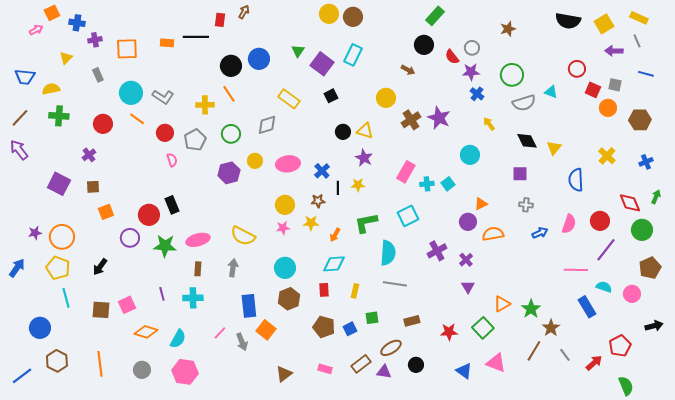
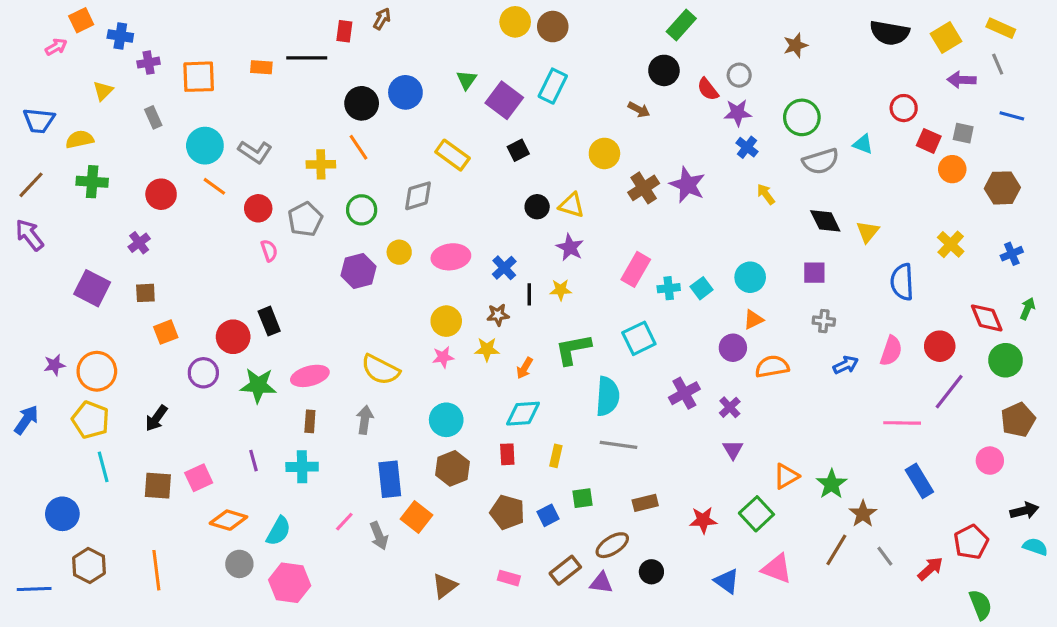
cyan circle: (470, 155) -> (750, 277), moved
cyan semicircle: (604, 287) -> (1035, 547), moved
gray circle: (142, 370) -> (239, 564), moved
blue line: (22, 376) -> (34, 589), turned 35

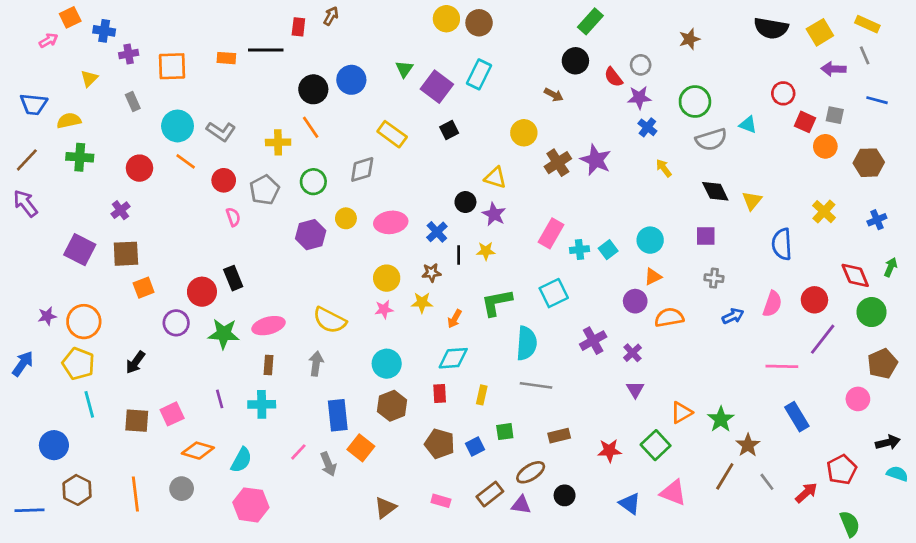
black circle: (537, 207) -> (465, 202), moved
brown square: (145, 293) -> (126, 254), size x1.5
gray circle: (239, 564) -> (182, 489), moved

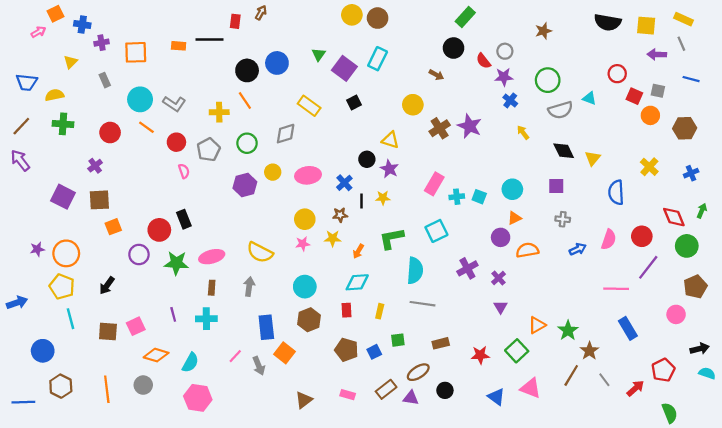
yellow square: (820, 32) -> (646, 26), turned 36
cyan square: (608, 250) -> (479, 197), turned -32
blue arrow: (23, 364) -> (17, 303), moved, turned 36

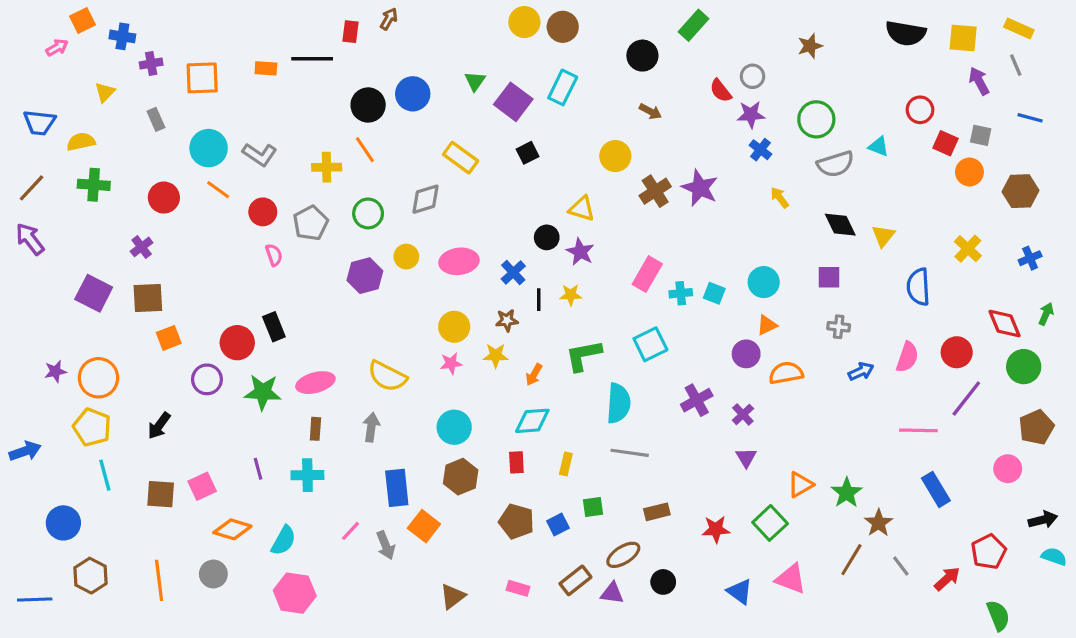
black circle: (454, 48) -> (642, 56), moved
purple arrow: (657, 54) -> (979, 81), turned 60

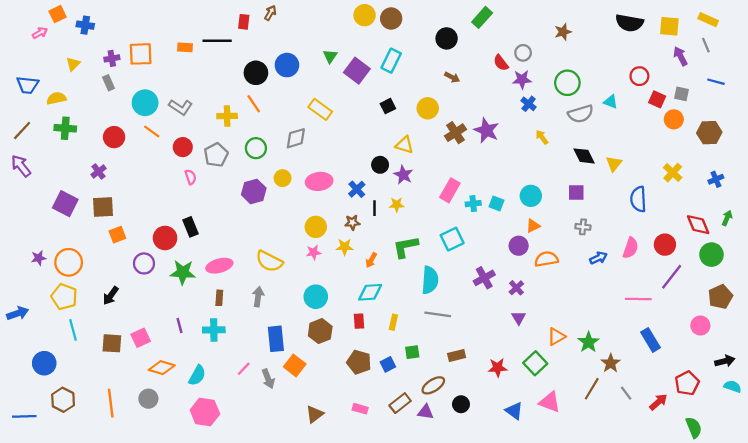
purple cross: (151, 64) -> (112, 58), moved
black square: (528, 153) -> (388, 106), moved

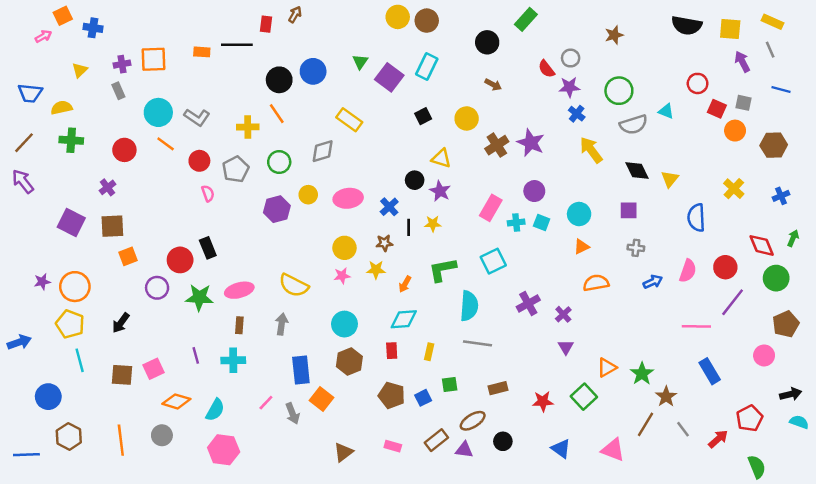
yellow arrow: (542, 137) -> (591, 150), size x1.6
purple circle: (519, 246) -> (534, 191), moved
pink triangle: (550, 402) -> (613, 450), moved

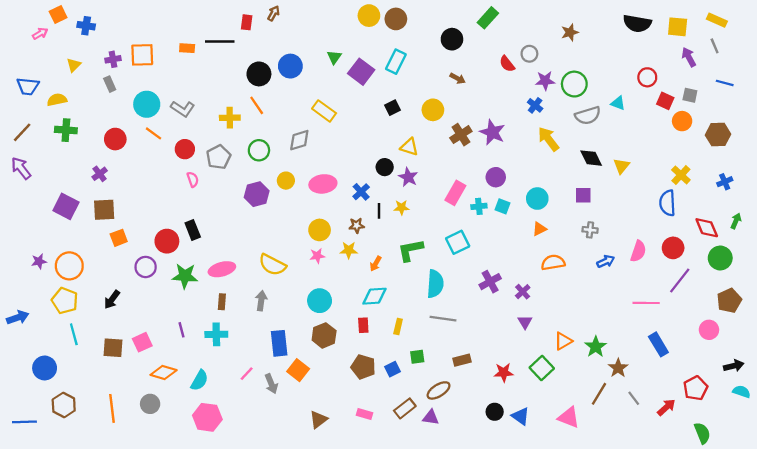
purple star: (569, 87) -> (545, 81), moved
blue semicircle: (696, 218) -> (667, 203), moved
black circle: (503, 441) -> (495, 412), moved

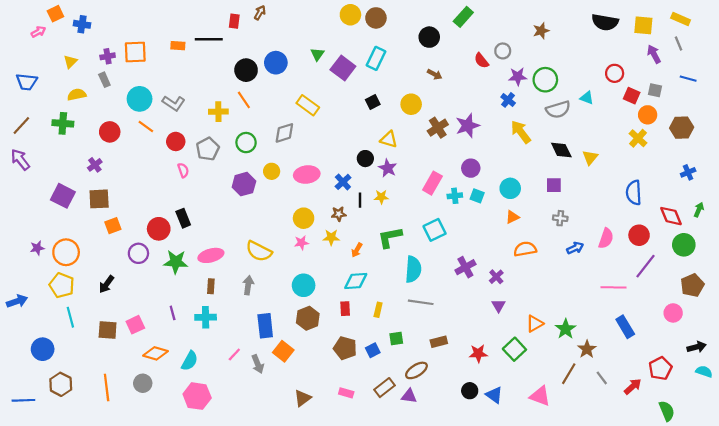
yellow semicircle: (57, 100) -> (77, 95), moved
purple star: (492, 132) -> (468, 126), turned 30
yellow cross: (681, 175) -> (638, 138), moved

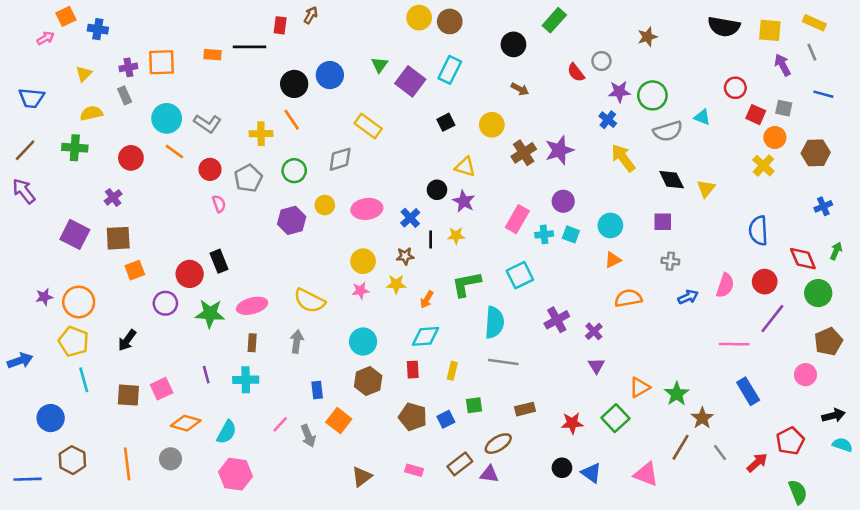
blue rectangle: (265, 326) -> (317, 390), size x0.6

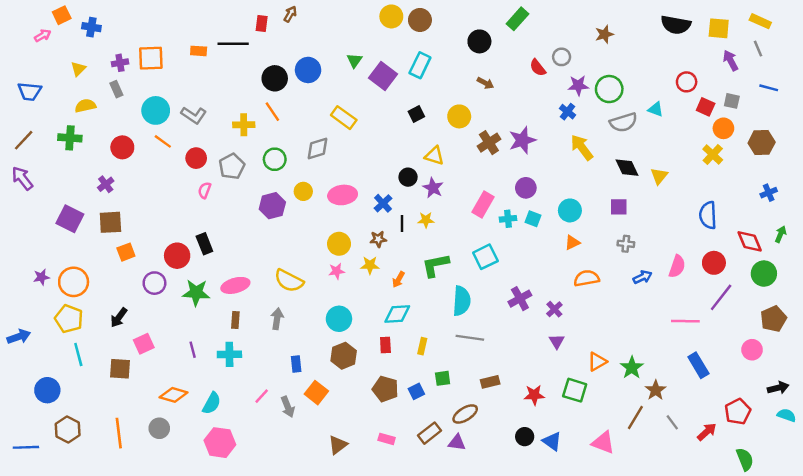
pink semicircle: (219, 204) -> (204, 190), turned -140
pink square: (162, 389) -> (144, 344), moved
green square: (615, 418) -> (575, 390), turned -30

